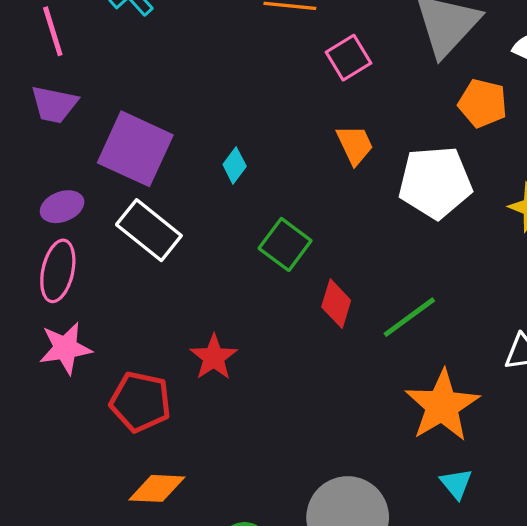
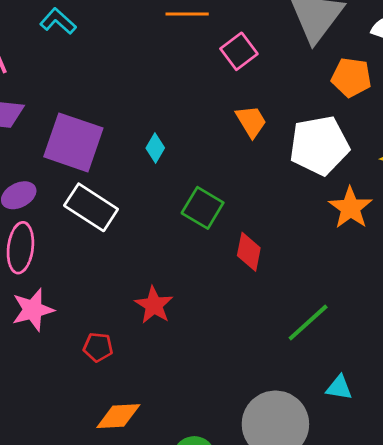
green line: (409, 317) -> (308, 323), moved
red pentagon: (140, 402) -> (98, 347), size x0.6
orange star: (442, 406) -> (350, 208), moved, size x0.7
cyan triangle: (456, 484) -> (339, 388), moved, turned -36

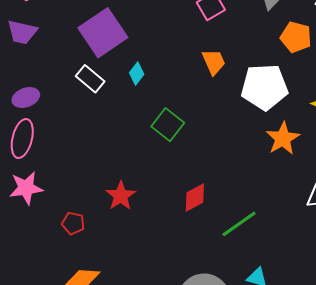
purple square: (73, 142) -> (103, 33), moved, turned 30
white rectangle: (91, 207) -> (90, 79), moved, size x0.7
red diamond: (249, 252) -> (195, 198), moved, turned 44

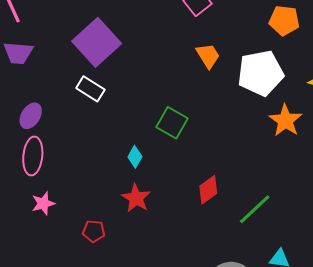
cyan diamond: (137, 74) -> (135, 157), moved
purple ellipse: (26, 97) -> (31, 116), turned -30
pink star: (26, 188) -> (43, 203), size x0.7

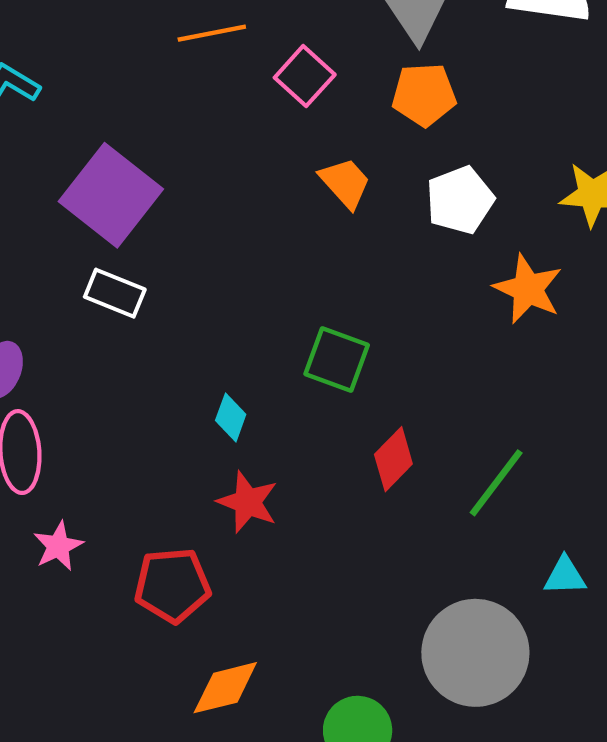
orange pentagon: (284, 20) -> (424, 95), moved
white pentagon: (261, 73) -> (460, 200), size x0.7
green square: (172, 123) -> (337, 360), moved
red pentagon: (94, 231) -> (172, 585), size x1.6

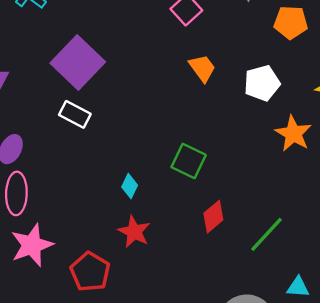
orange pentagon: (424, 95) -> (291, 22), moved
pink star: (58, 546) -> (32, 245), size x1.6
red pentagon: (172, 585) -> (90, 272), turned 30

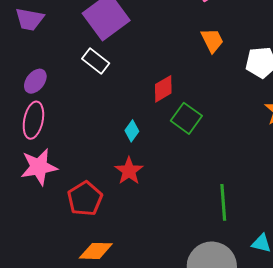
red diamond: (213, 217) -> (163, 89), moved
green line: (266, 234) -> (223, 202), moved, turned -57

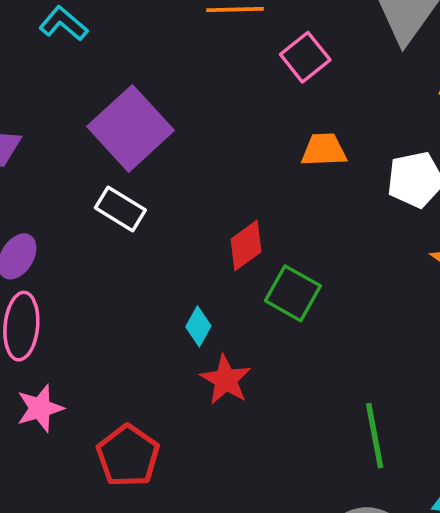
orange trapezoid: (212, 41) -> (324, 150), turned -60
pink star: (39, 167) -> (40, 408), size x0.7
red star: (129, 171) -> (226, 380), moved

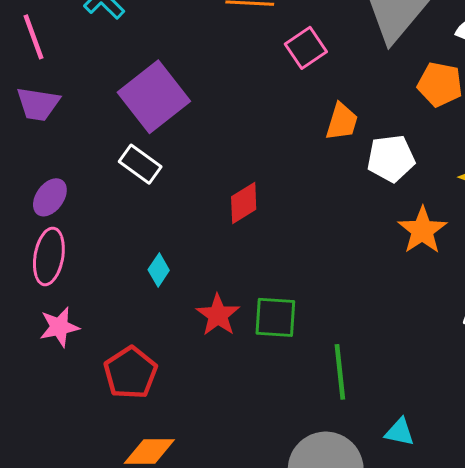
orange trapezoid: (324, 150) -> (342, 122), moved, turned 105
green square: (293, 293) -> (275, 317), moved, turned -30
cyan diamond: (198, 326) -> (159, 270), moved

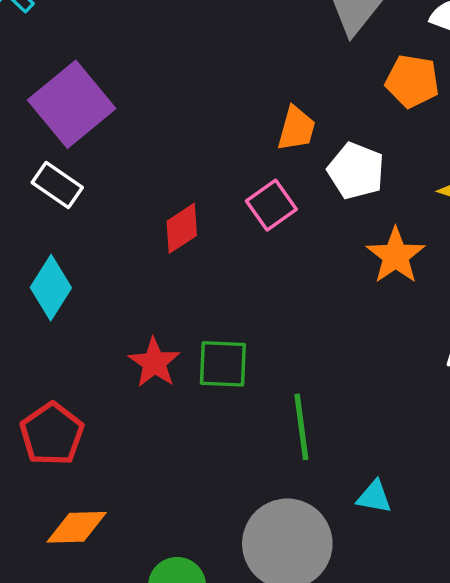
pink square: (306, 48) -> (271, 205), moved
white pentagon: (391, 158) -> (356, 171), turned 30
cyan diamond: (159, 270) -> (51, 288), moved, size x1.6

